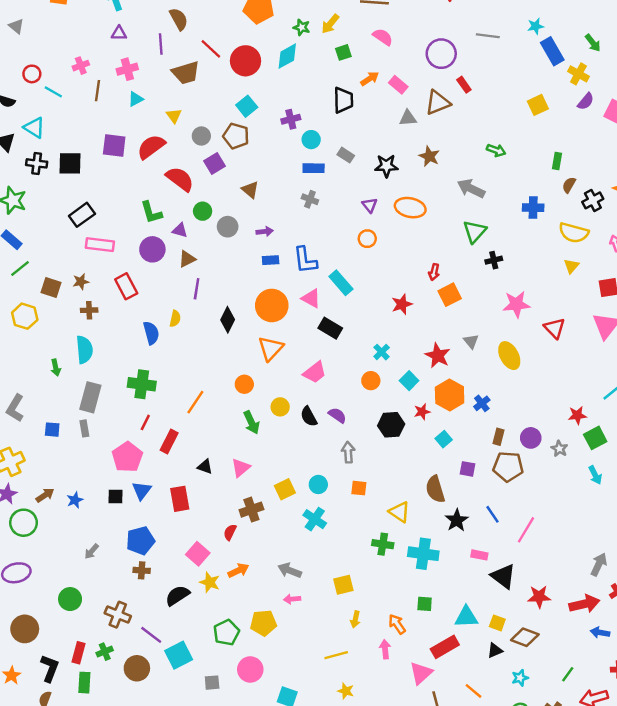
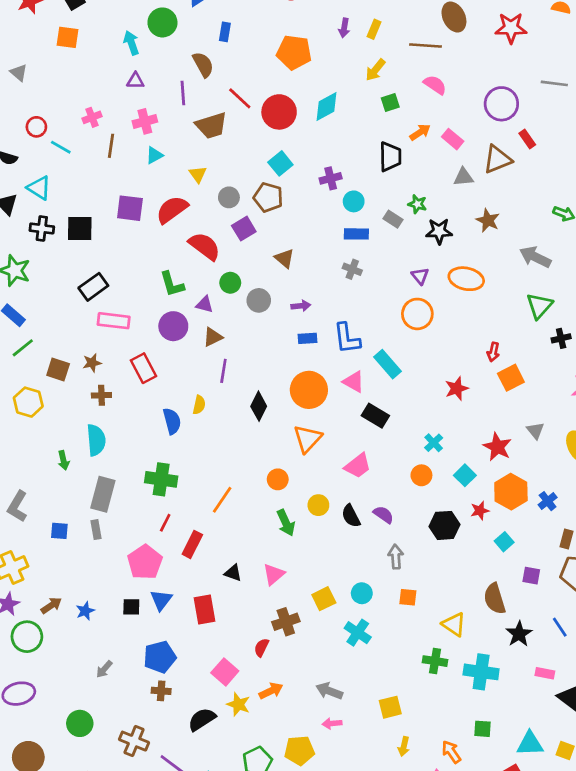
green star: (302, 27) -> (417, 204), moved
orange circle: (367, 239) -> (417, 314), size x1.5

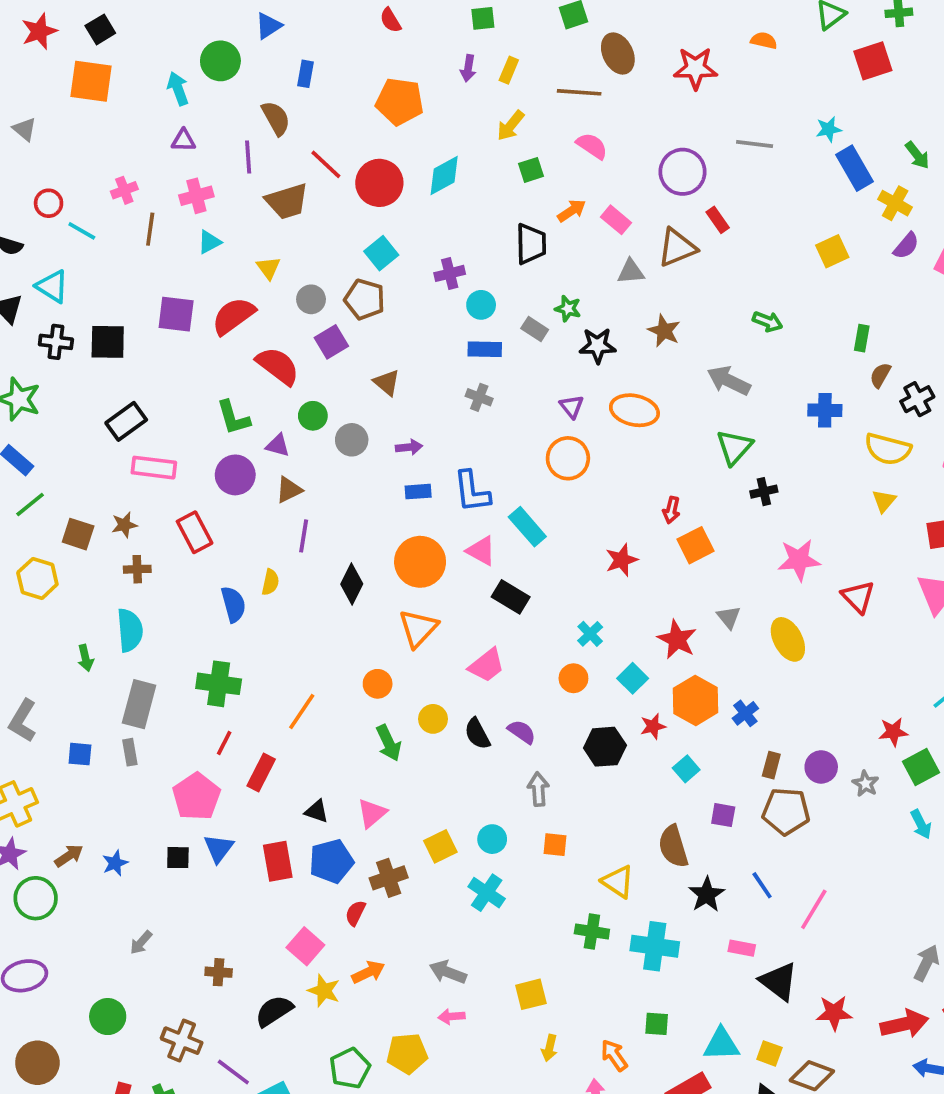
orange square: (68, 37) -> (91, 81), size x1.4
blue pentagon: (160, 657) -> (331, 861), moved

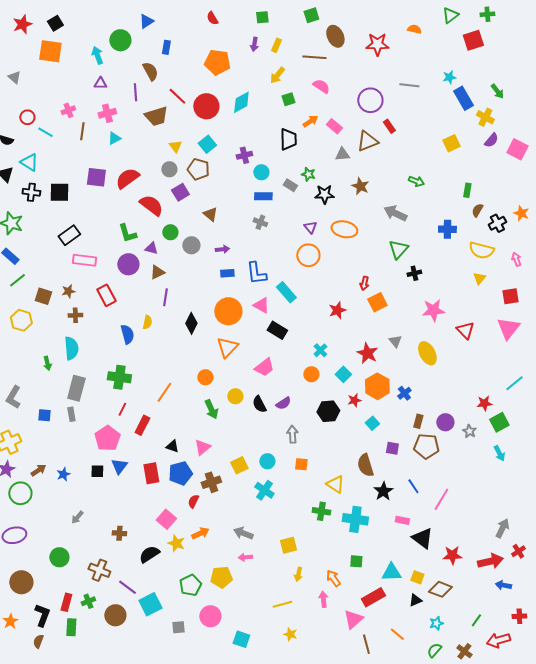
yellow triangle: (268, 268) -> (175, 146), moved
purple semicircle: (522, 732) -> (283, 403), turned 112

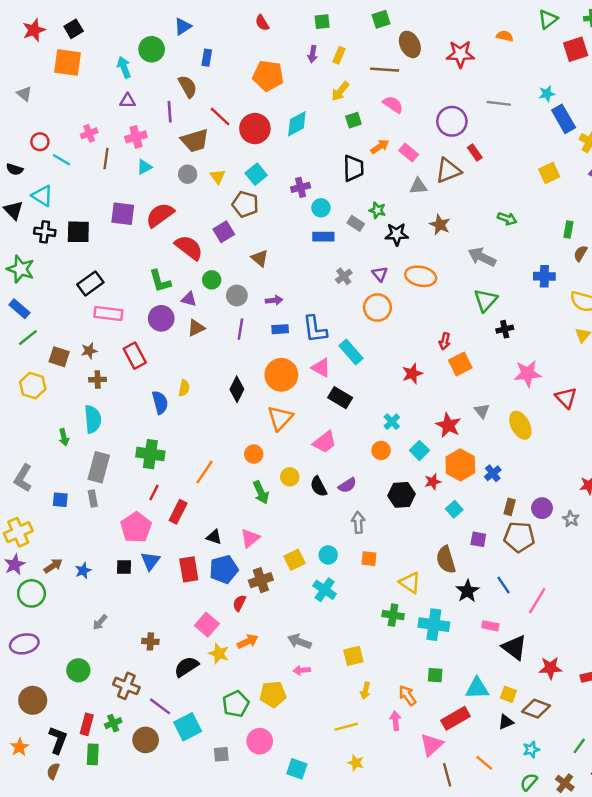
gray circle: (169, 169) -> (188, 174), moved
gray cross: (260, 222) -> (344, 276), moved, turned 32
purple line: (165, 297) -> (240, 329), moved

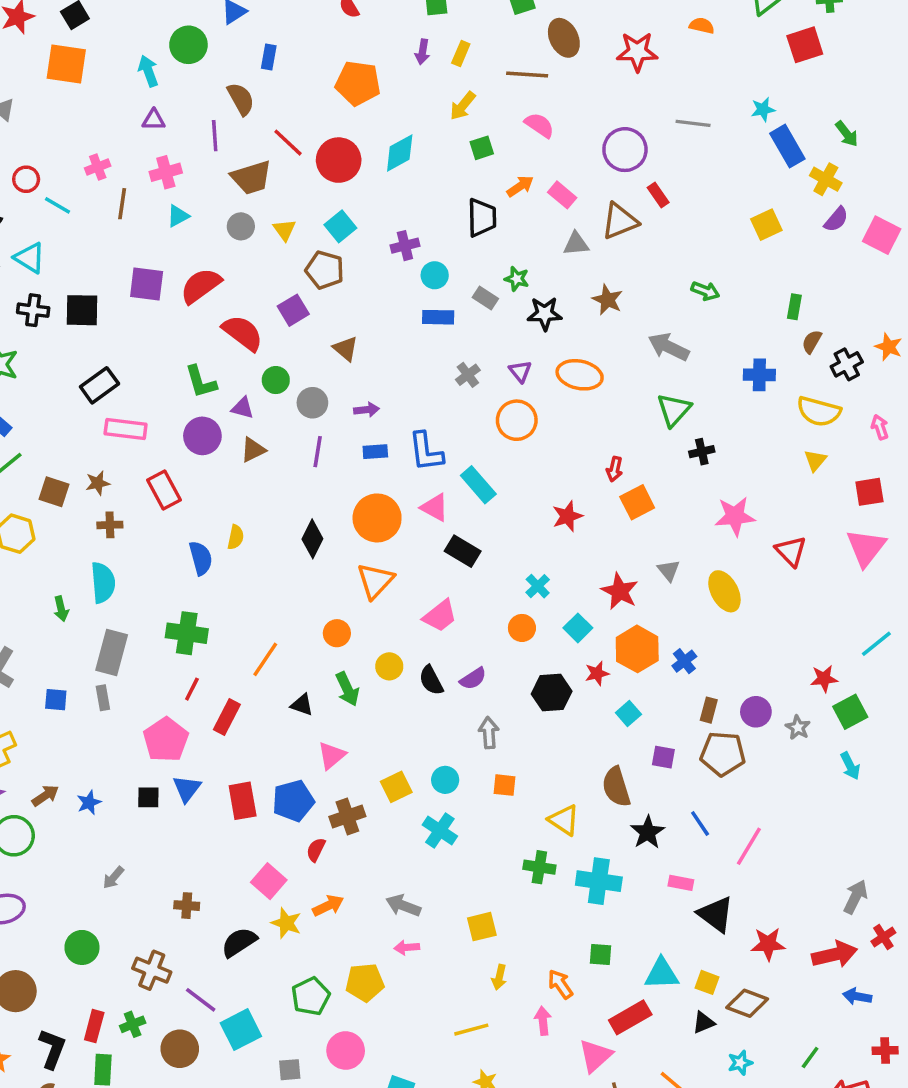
black triangle: (214, 537) -> (302, 705), moved

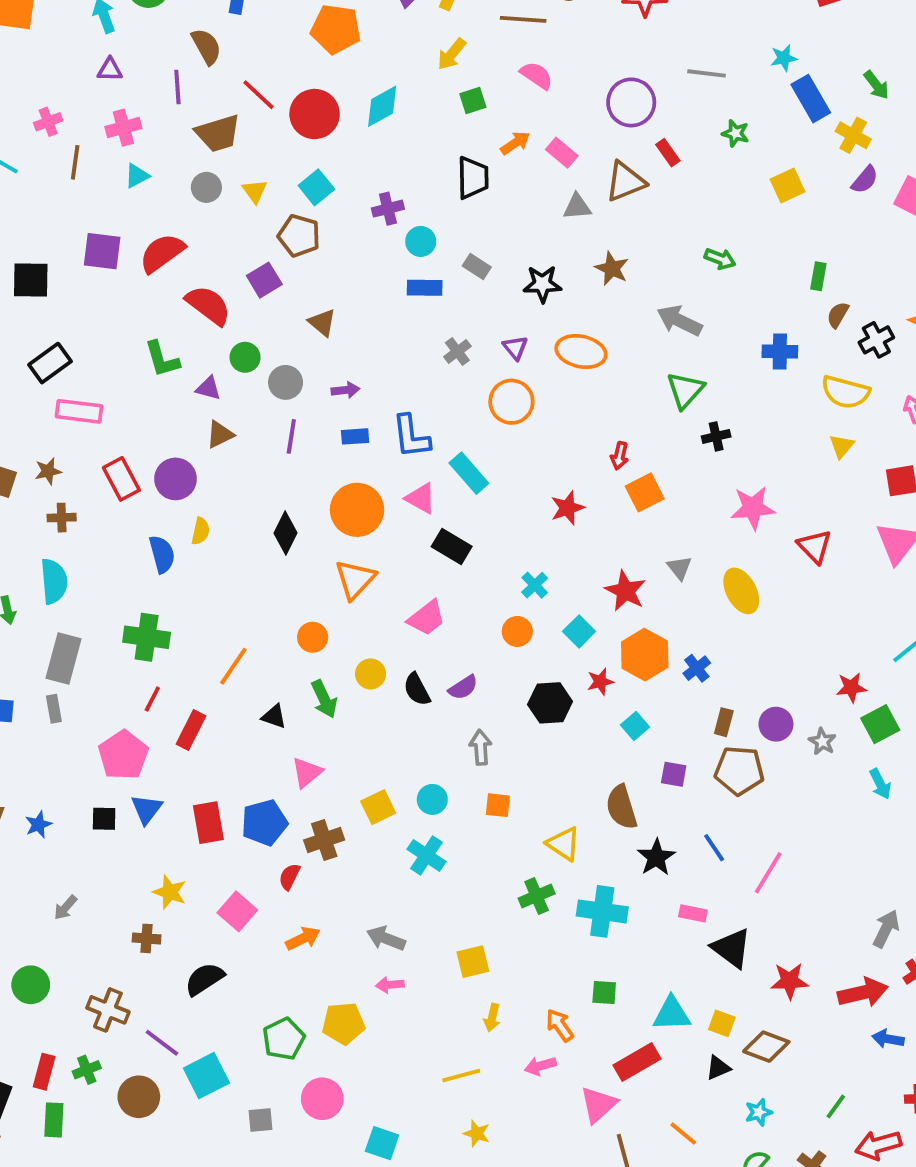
green star: (517, 279) -> (735, 133), moved
purple circle: (202, 436) -> (176, 479), moved
green cross: (539, 867) -> (537, 896), turned -32
yellow star: (286, 923) -> (170, 892), moved
pink arrow: (543, 1021) -> (540, 1066), turned -100

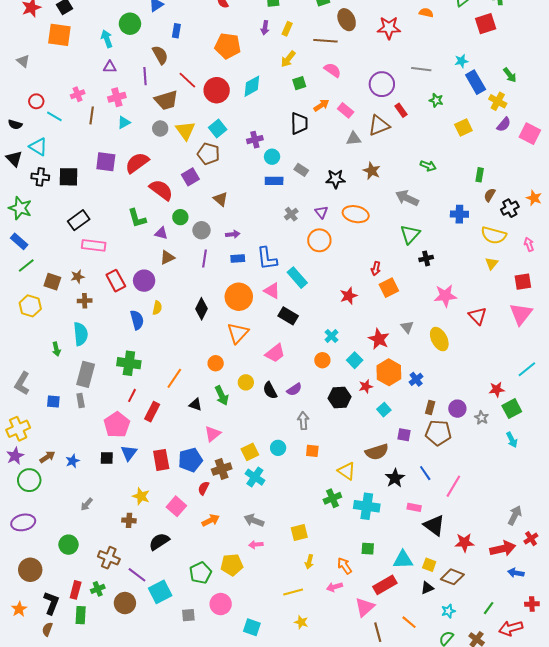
yellow triangle: (255, 191) -> (185, 131), size x1.5
brown semicircle: (622, 807) -> (377, 452), turned -90
cyan cross: (427, 855) -> (255, 477), moved

